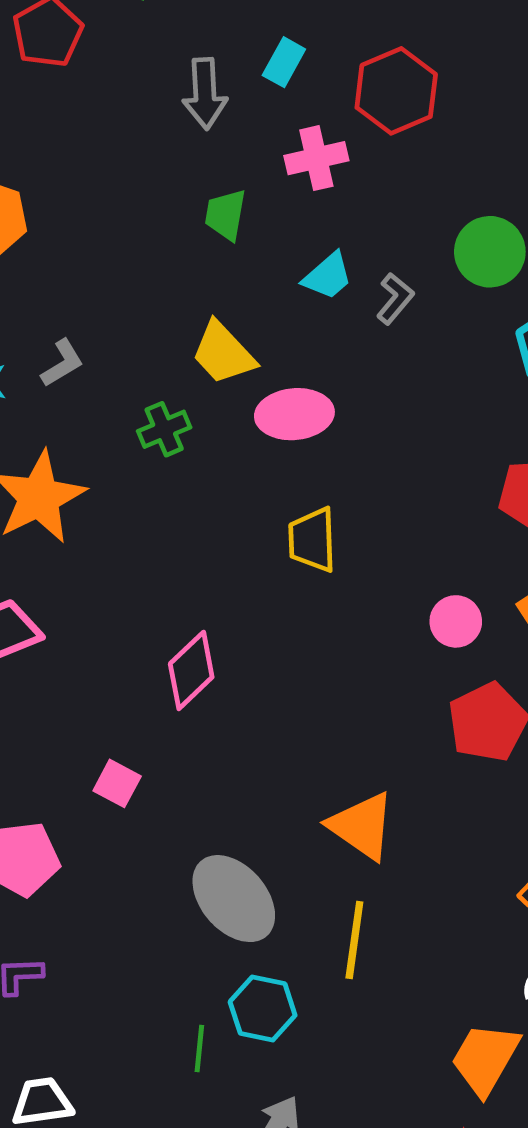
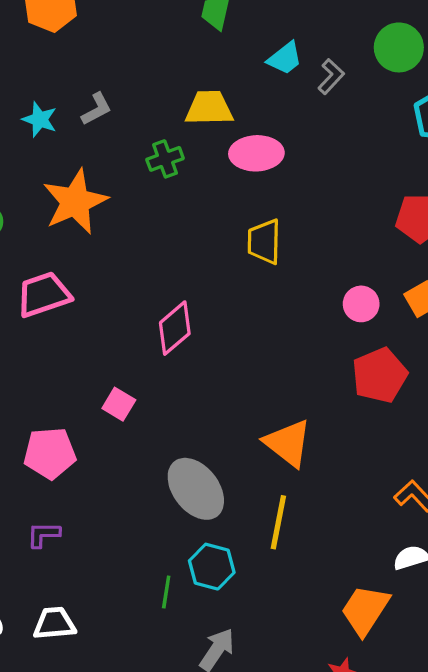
yellow trapezoid: (223, 353) -> (209, 108), turned 129

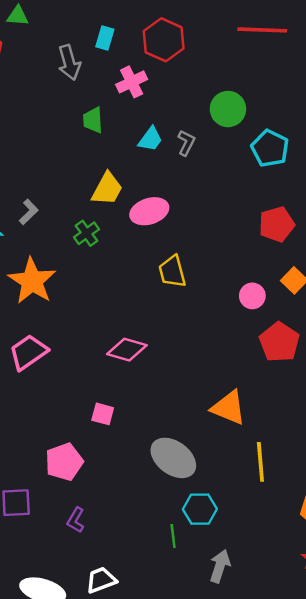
yellow trapezoid: (209, 108) -> (107, 189), turned 135
pink diamond: (175, 328) -> (127, 350), turned 72
yellow line: (278, 522) -> (260, 462), moved
purple L-shape: (43, 535) -> (76, 520), turned -45

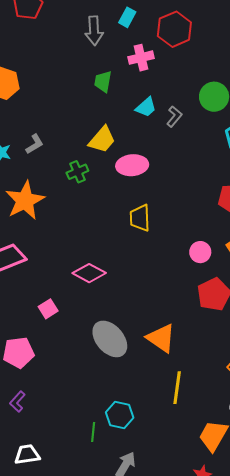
pink square: (103, 414) -> (48, 309), moved, turned 30
gray ellipse: (173, 458) -> (110, 339), moved

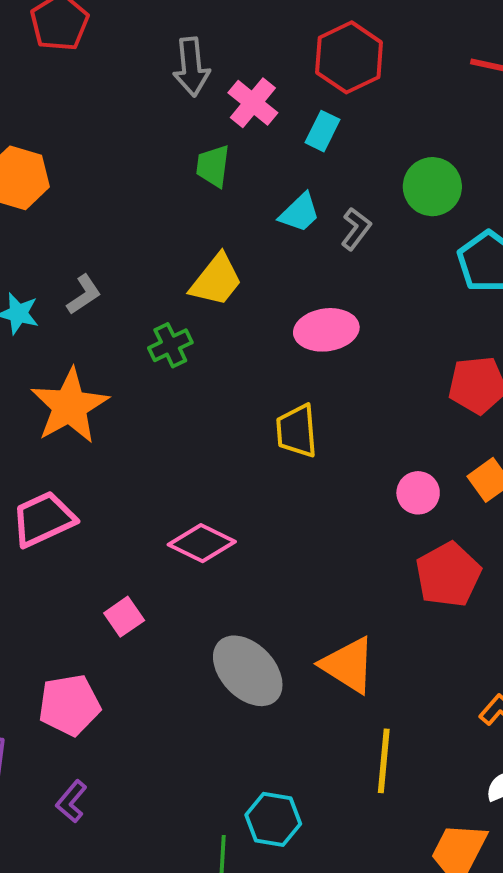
cyan rectangle: (127, 17) -> (323, 131), moved
pink cross: (141, 58) -> (253, 103), moved, turned -35
pink ellipse: (132, 165) -> (326, 330), moved

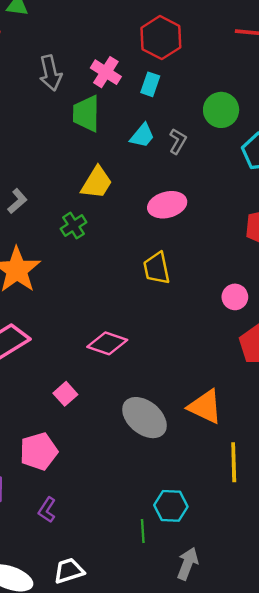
gray arrow: (191, 67) -> (50, 73), moved
green trapezoid: (213, 166) -> (86, 114), size x1.4

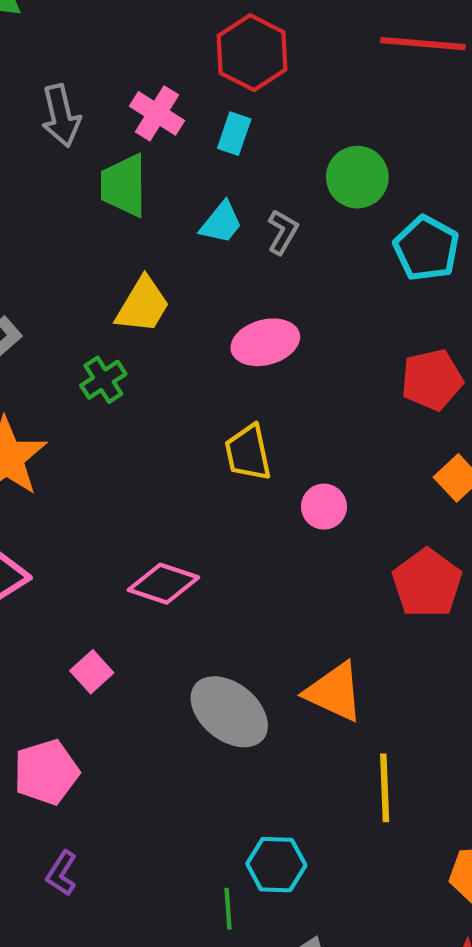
pink circle: (235, 297) -> (324, 507), moved

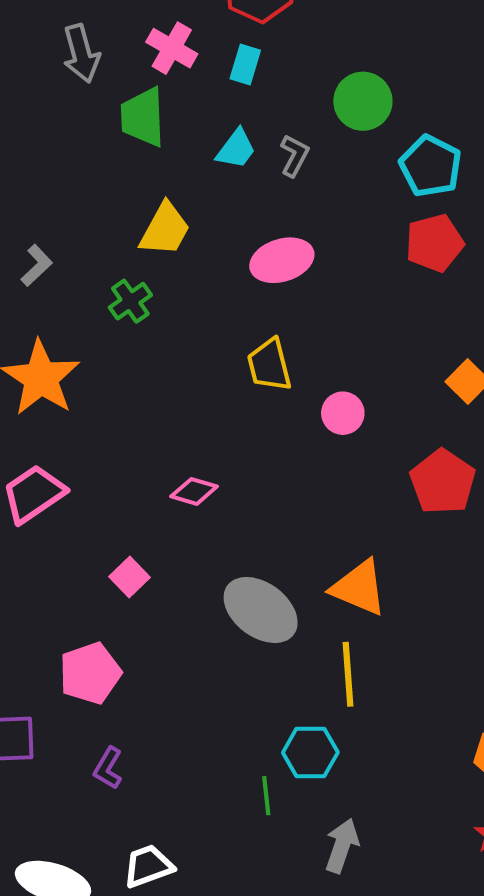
red pentagon: (432, 380) -> (434, 243), moved
pink diamond: (163, 584) -> (194, 491), size x0.7
yellow line: (385, 788) -> (348, 674), moved

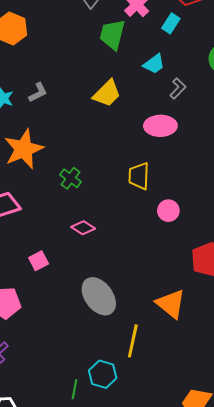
gray L-shape: (294, 155) -> (178, 88), moved
green cross: (130, 301) -> (70, 178), moved, turned -35
orange triangle: (359, 588) -> (171, 304), moved

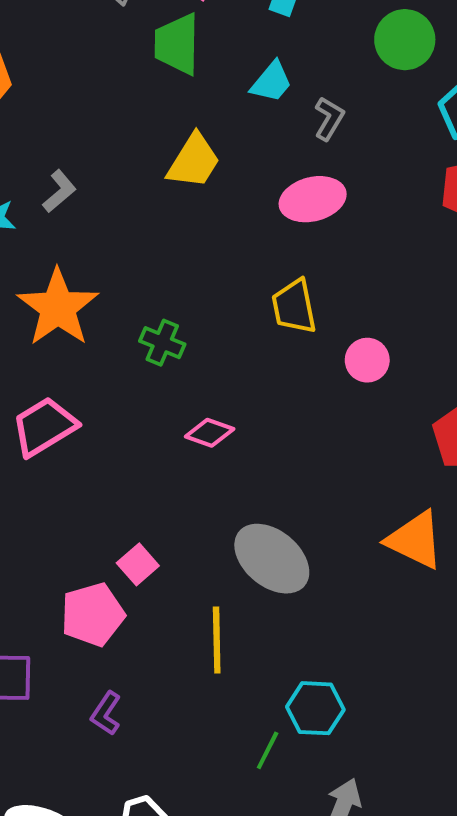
pink square: (39, 261) -> (138, 564), moved
yellow line: (133, 341) -> (217, 640), moved
green line: (74, 389) -> (268, 750), turned 30

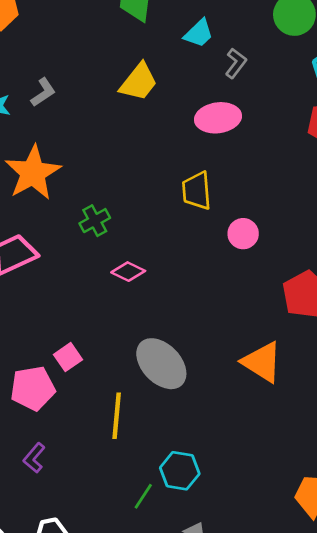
green cross: (162, 343) -> (95, 221), moved, turned 32

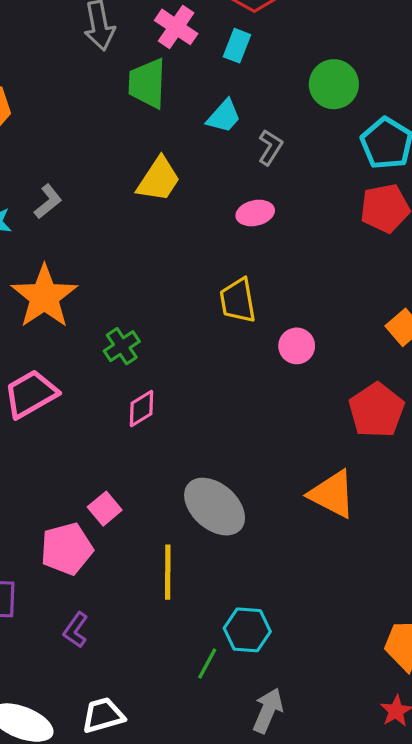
pink ellipse: (218, 118) -> (255, 213), size x0.7
pink diamond: (128, 272) -> (141, 408), moved, turned -52

